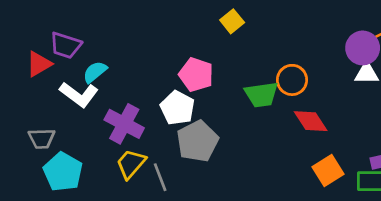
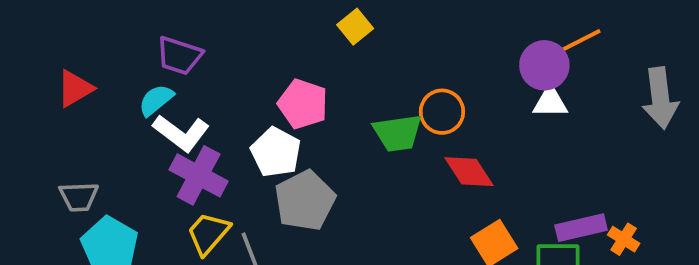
purple trapezoid: (66, 45) -> (179, 56), moved
white L-shape: (79, 95) -> (181, 133), moved

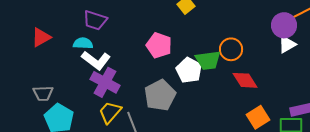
cyan semicircle: (156, 100) -> (83, 43), turned 42
white triangle: (550, 102) -> (287, 44), turned -30
white pentagon: (276, 152) -> (189, 70), moved

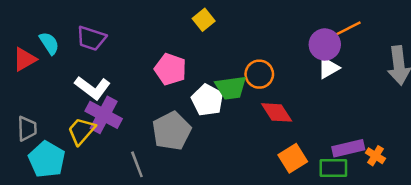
cyan semicircle: (83, 43) -> (49, 43), moved, turned 54
gray trapezoid: (43, 93) -> (27, 129), turned -90
yellow trapezoid: (110, 112) -> (81, 131), moved

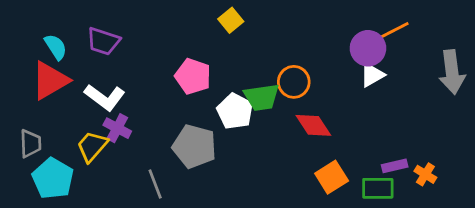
red triangle: (25, 59) -> (50, 80), moved, size x1.4
purple cross: (104, 115) -> (117, 128), size x0.7
gray pentagon: (172, 131) -> (194, 146), turned -30
purple rectangle: (348, 148) -> (395, 166), size x0.7

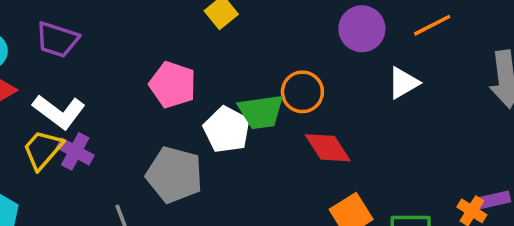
purple circle: (368, 48) -> (362, 29), moved
yellow trapezoid: (92, 146) -> (43, 150), moved
purple rectangle: (395, 166) -> (494, 200), moved

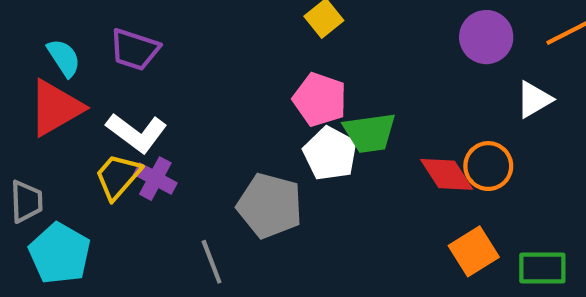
pink pentagon: (173, 85) -> (320, 99), moved
orange circle: (302, 92) -> (488, 166), moved

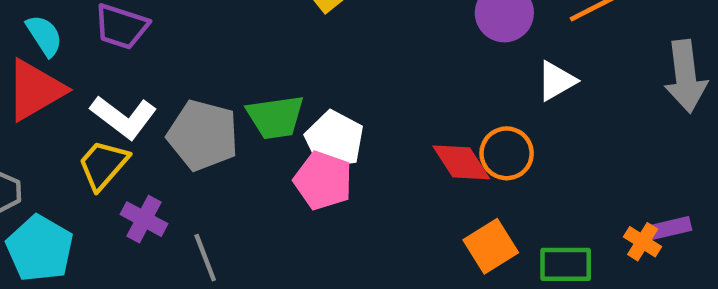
pink pentagon: (320, 99) -> (323, 181), moved
green trapezoid: (370, 133) -> (275, 117), moved
purple cross: (155, 179) -> (144, 219), moved
gray pentagon: (270, 206) -> (203, 135), moved

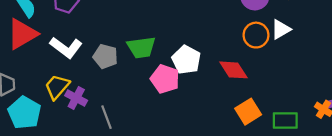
gray pentagon: (203, 135) -> (105, 56), size x0.7
white pentagon: (334, 140) -> (186, 60), moved
orange circle: (507, 153) -> (256, 35), moved
yellow trapezoid: (103, 165) -> (57, 87), moved

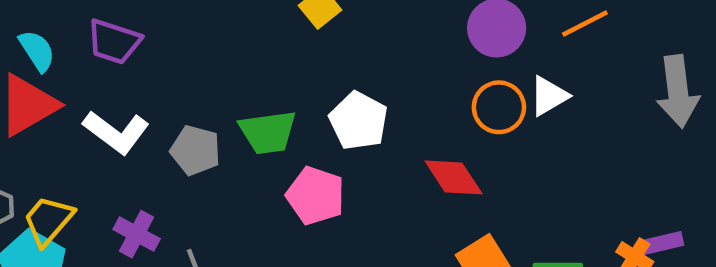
white pentagon: (186, 60) -> (358, 121), moved
yellow trapezoid: (57, 87) -> (48, 221), moved

